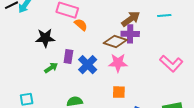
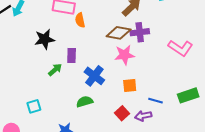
orange semicircle: (81, 25) -> (80, 20), turned -136
purple cross: (130, 34) -> (140, 32), moved
blue cross: (88, 65) -> (94, 76), moved

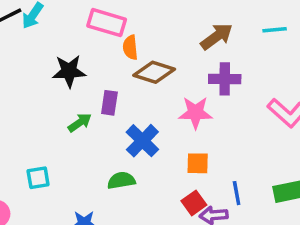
brown diamond: (119, 33) -> (154, 72), moved
blue line: (156, 101) -> (237, 193), turned 56
red square: (122, 113) -> (194, 203), moved

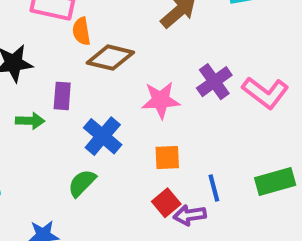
purple cross: (225, 79) -> (214, 82), moved, turned -32
green arrow: (80, 123) -> (30, 121), turned 40
green semicircle: (121, 180) -> (82, 183), turned -32

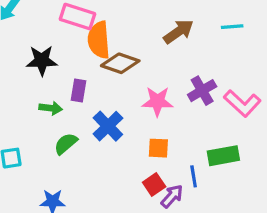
orange semicircle: (81, 31) -> (99, 40), size x1.6
green rectangle: (275, 182) -> (223, 156), moved
green semicircle: (82, 183) -> (66, 144), moved
purple arrow: (190, 215) -> (172, 196), turned 135

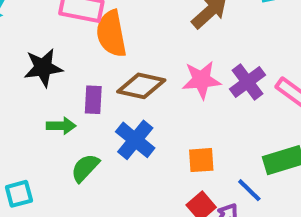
brown diamond: (120, 63) -> (141, 86), moved
pink star: (157, 101) -> (201, 80), moved
blue line: (194, 176) -> (249, 190), turned -30

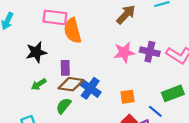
purple cross: (247, 82) -> (150, 52), turned -36
brown diamond: (141, 86) -> (71, 84), moved
green arrow: (61, 126) -> (39, 84), moved, turned 152

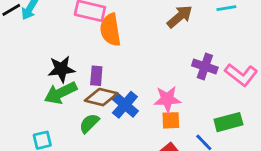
black star: (36, 52) -> (61, 69), moved
pink star: (124, 52) -> (167, 99), moved
green arrow: (39, 84) -> (61, 93), size x1.6

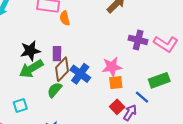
orange semicircle: (110, 30) -> (65, 18), size x0.6
brown diamond: (101, 97) -> (62, 69), turned -55

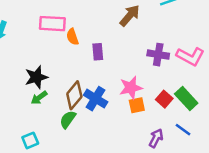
purple rectangle: (57, 54) -> (98, 52), moved
green arrow: (31, 69) -> (39, 98), size x0.6
green rectangle: (159, 80) -> (186, 99), turned 72
blue line: (142, 97) -> (183, 130), moved
red square: (117, 107) -> (164, 99), moved

